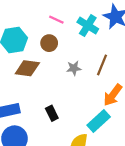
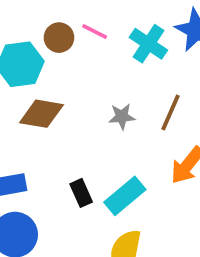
brown circle: (49, 43) -> (59, 38), moved
cyan rectangle: (99, 121) -> (125, 196), moved

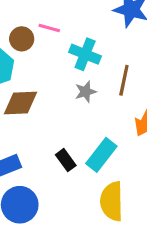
cyan cross: (148, 44) -> (85, 54), moved

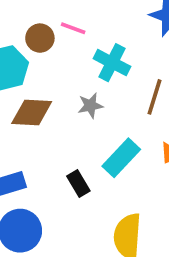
gray star: (86, 92) -> (90, 106), moved
cyan rectangle: (101, 155) -> (121, 158), moved

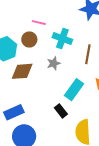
brown circle: (40, 38) -> (29, 40), moved
black rectangle: (78, 184) -> (61, 111), moved

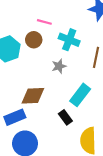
brown diamond: (22, 71) -> (33, 96), moved

